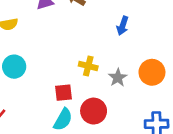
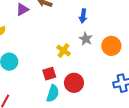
yellow cross: (88, 66) -> (64, 50), turned 32
gray star: (118, 78) -> (86, 39), moved

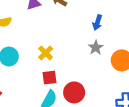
yellow cross: (64, 50) -> (46, 53), moved

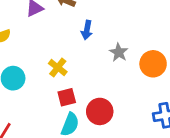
blue arrow: (97, 22) -> (87, 30), moved

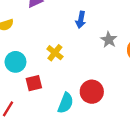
red square: (67, 97) -> (34, 83), moved

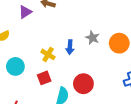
blue arrow: (81, 20) -> (70, 47), moved
red square: (34, 83) -> (44, 78), moved

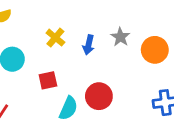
yellow cross: (48, 54) -> (55, 38), moved

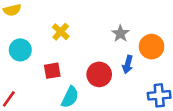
blue arrow: (88, 45) -> (128, 64), moved
red circle: (99, 96) -> (99, 74), moved

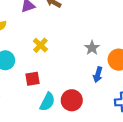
red circle: (99, 74) -> (72, 100), moved

